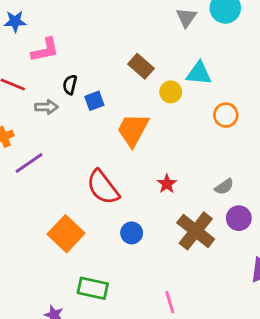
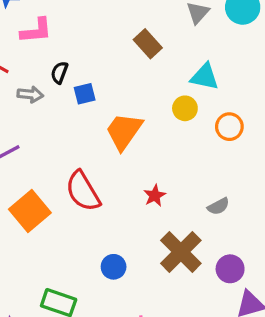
brown rectangle: (141, 66) -> (148, 44), moved
yellow circle: (171, 92) -> (185, 108), moved
purple circle: (239, 218) -> (230, 269), moved
blue circle: (132, 233) -> (114, 267), moved
orange square: (66, 234) -> (30, 211), moved

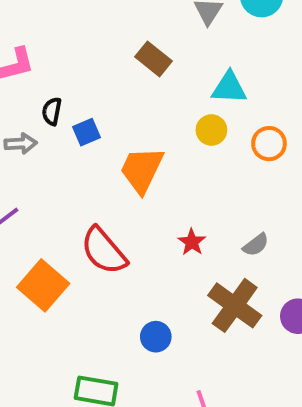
gray semicircle: (218, 206) -> (256, 245), moved

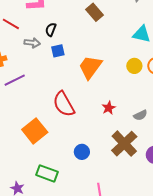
brown rectangle: (154, 59) -> (94, 12), moved
yellow circle: (211, 130) -> (134, 66), moved
blue square: (87, 132) -> (58, 51), moved
orange square: (43, 285) -> (35, 131), moved

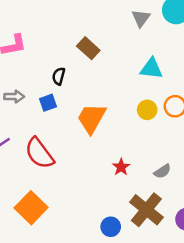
black semicircle: (51, 30) -> (59, 76), moved
red semicircle: (64, 104) -> (39, 153), moved
blue circle: (82, 152) -> (111, 227), moved

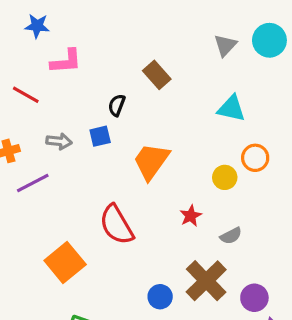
gray arrow: (14, 96) -> (59, 141), moved
yellow circle: (147, 110) -> (225, 177), moved
red semicircle: (39, 153) -> (116, 225), moved
red star: (121, 167) -> (191, 216), moved

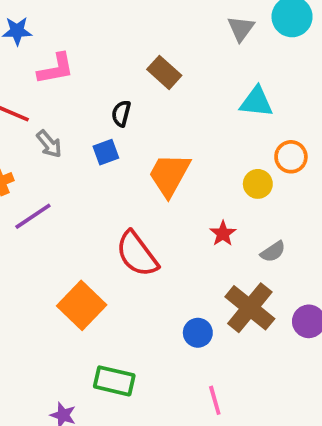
gray arrow: (59, 141) -> (49, 144), moved, turned 50

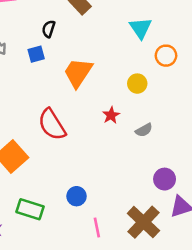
cyan triangle: (256, 102) -> (141, 28), turned 45
orange circle: (291, 157) -> (166, 56), moved
brown cross: (250, 308) -> (143, 222), moved
blue circle: (198, 333) -> (77, 196), moved

